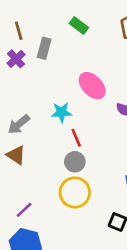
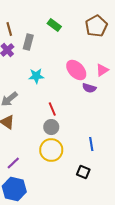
pink ellipse: (92, 86) -> (76, 70), moved
cyan star: (61, 112) -> (36, 76), moved

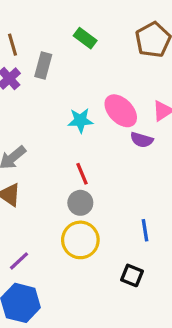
cyan star: (36, 76) -> (80, 120), moved

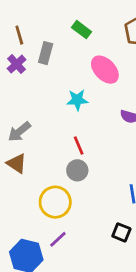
pink ellipse: (121, 111) -> (105, 70), moved
yellow circle: (80, 240) -> (55, 202), moved
purple line: (19, 261) -> (58, 239), moved

